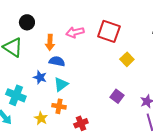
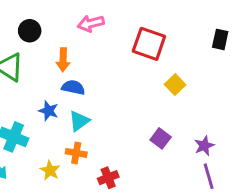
pink arrow: (75, 32) -> (91, 23), moved

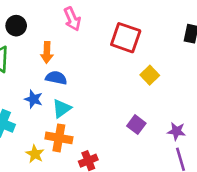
pink arrow: (91, 23) -> (72, 19), turned -100
purple star: (204, 146) -> (176, 131), turned 30
orange cross: (76, 153) -> (59, 138), size x1.4

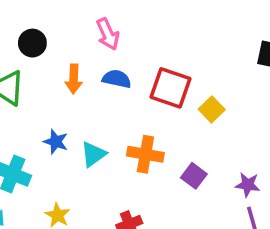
red square: (126, 38) -> (170, 88), moved
blue semicircle: (56, 78) -> (117, 79), moved
orange cross: (59, 138) -> (145, 154), moved

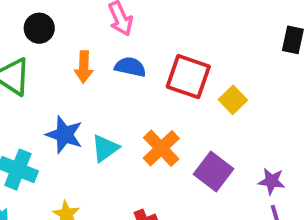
blue star: (56, 142) -> (64, 135), size x1.4
orange cross: (145, 154) -> (161, 148), turned 36
purple square: (194, 176) -> (213, 171), size x1.4

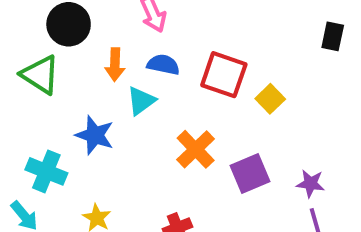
black circle: (39, 28) -> (69, 24), size x1.4
cyan triangle: (105, 148) -> (141, 101), moved
purple square: (213, 171) -> (250, 173), turned 30

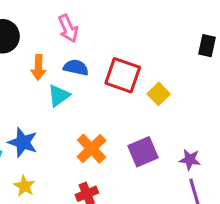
blue star: (95, 135) -> (23, 142), moved
orange cross: (196, 149) -> (91, 149), moved

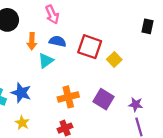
orange cross: (91, 149) -> (68, 97), turned 30
purple square: (143, 152) -> (104, 99), turned -36

